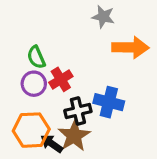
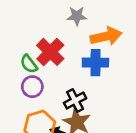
red cross: (61, 79) -> (50, 52), moved, size x1.4
blue cross: (109, 102) -> (95, 63), moved

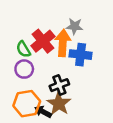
gray star: (77, 16) -> (75, 26), moved
orange arrow: (106, 36) -> (63, 43), moved, turned -80

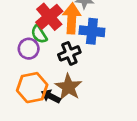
green semicircle: (23, 49) -> (39, 34), moved
black cross: (59, 85) -> (69, 53), moved

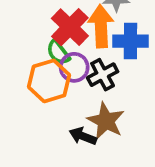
purple circle: (29, 49) -> (74, 67), moved
orange hexagon: (32, 88) -> (49, 81), moved

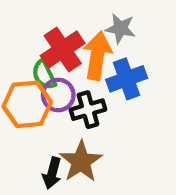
blue cross: (130, 41) -> (127, 79), turned -32
black arrow: (83, 136) -> (52, 173), turned -108

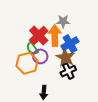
black cross: (88, 110) -> (68, 71), moved
brown star: (81, 162) -> (66, 57), moved

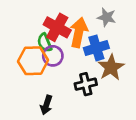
gray star: (63, 21) -> (106, 17), moved
red cross: (39, 36) -> (57, 27), turned -30
brown star: (66, 57) -> (111, 67), moved

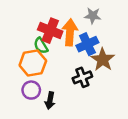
purple circle: (53, 56) -> (31, 90), moved

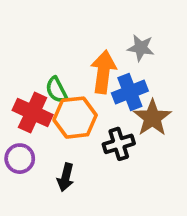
red cross: (50, 31) -> (33, 112), moved
orange hexagon: (33, 63) -> (75, 118), moved
purple circle: (31, 90) -> (20, 159), moved

